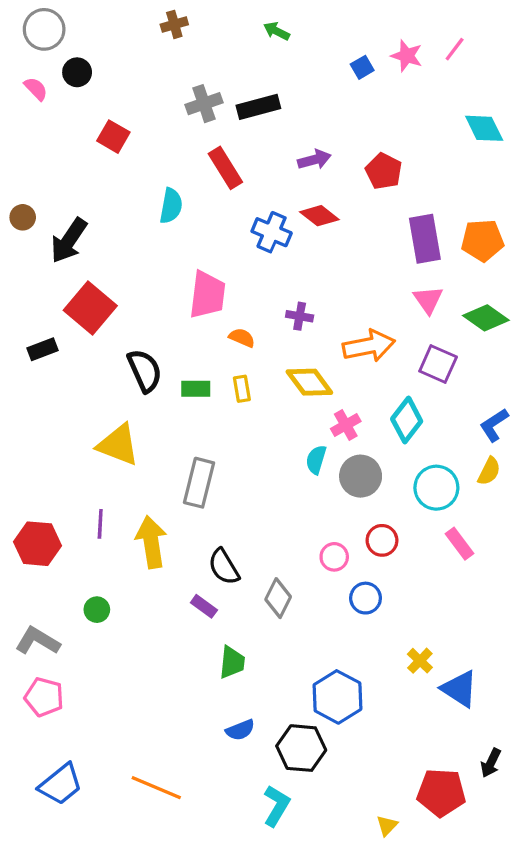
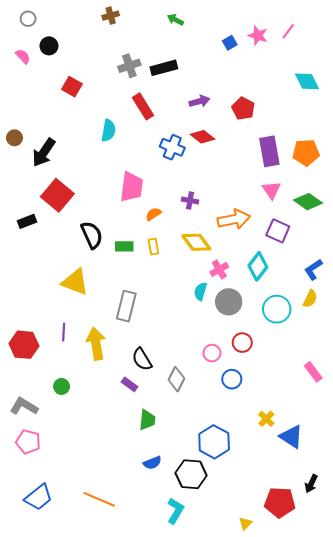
gray circle: (44, 29) -> (28, 19), size x0.6
orange semicircle: (242, 338) -> (153, 214), turned -56
pink rectangle: (459, 544) -> (313, 372), moved

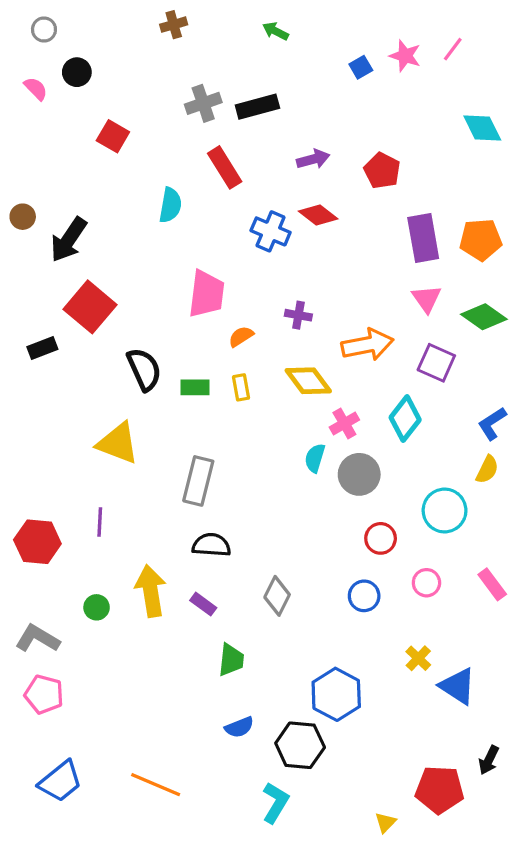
cyan circle: (277, 309) -> (445, 510), moved
yellow arrow: (96, 344) -> (151, 591), moved
pink circle: (212, 353) -> (426, 583), moved
black semicircle: (142, 359) -> (211, 545), moved, turned 125

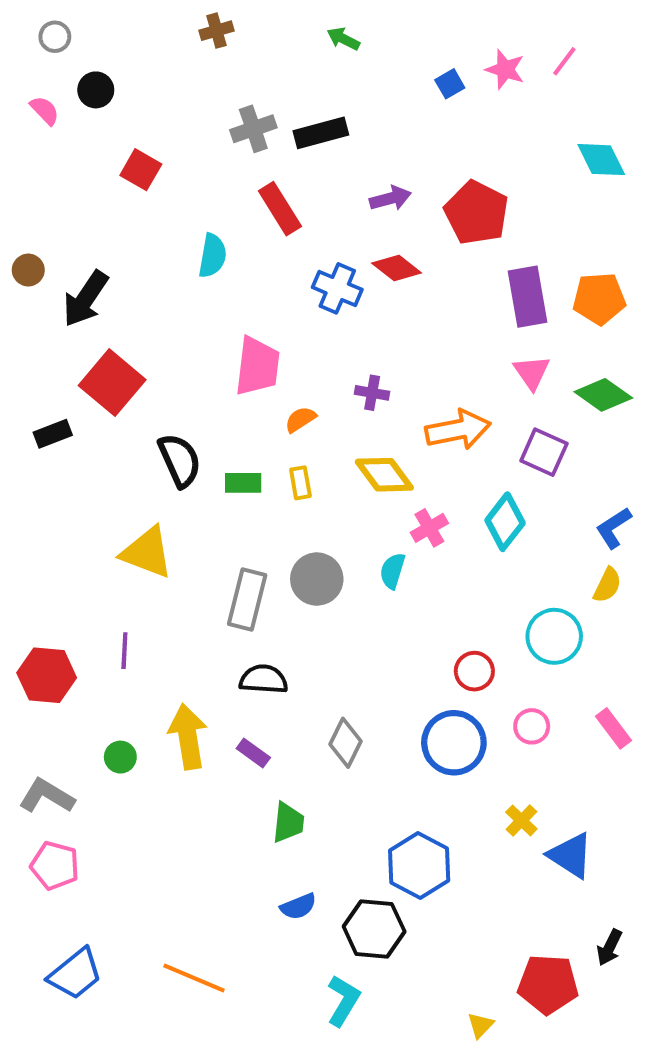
red pentagon: (382, 171) -> (476, 213), size x1.4
gray circle: (359, 474) -> (317, 579), moved
blue circle: (364, 596) -> (454, 743), size x1.6

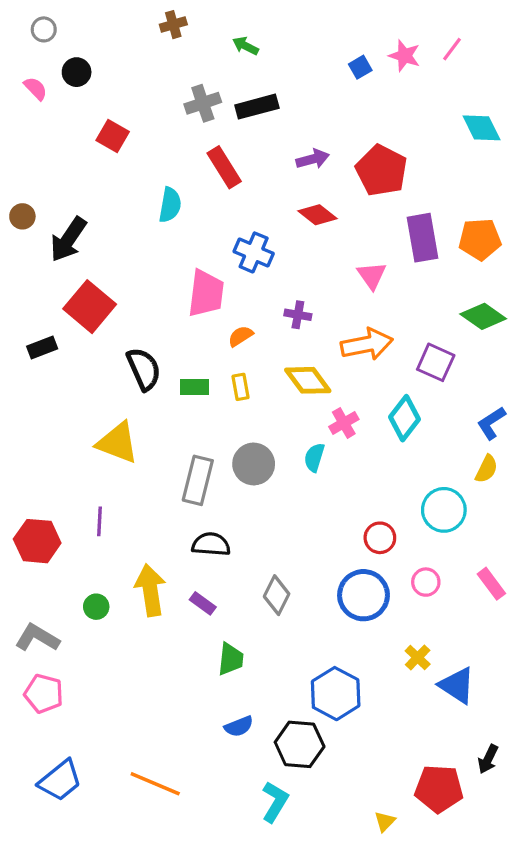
green arrow: (343, 39) -> (245, 46), moved
blue cross: (337, 288) -> (254, 252), moved
pink triangle: (532, 372) -> (372, 275), moved

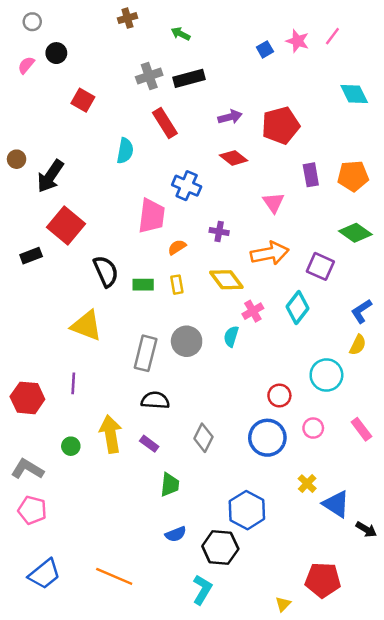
pink semicircle: (36, 88) -> (26, 65), turned -96
red pentagon: (382, 170) -> (281, 125), turned 30
purple rectangle: (423, 238) -> (311, 175), size x0.7
black arrow: (488, 759) -> (366, 529), moved, turned -85

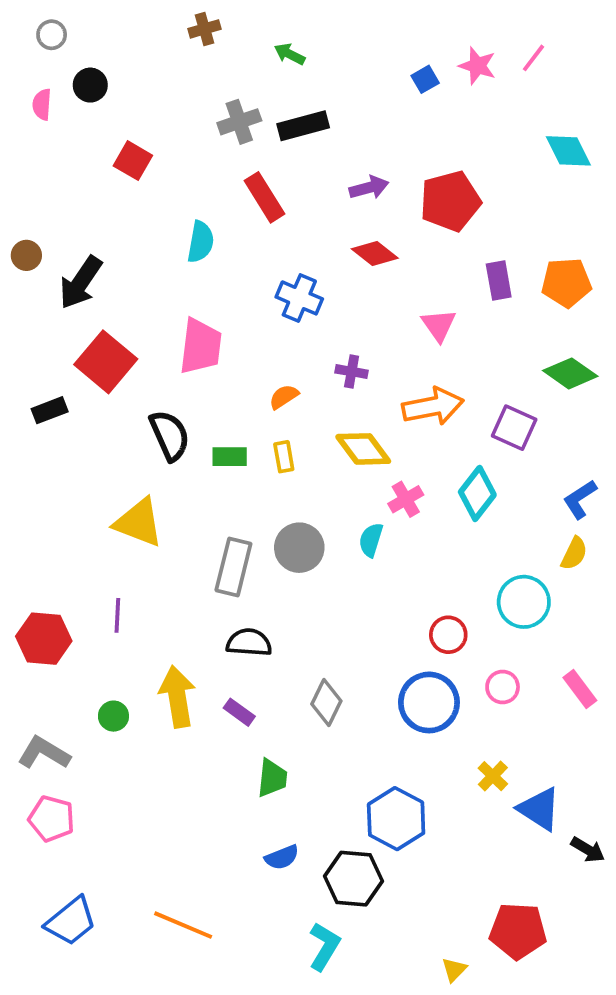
pink semicircle: (26, 65) -> (42, 104), turned -36
pink trapezoid: (152, 216) -> (201, 346), moved

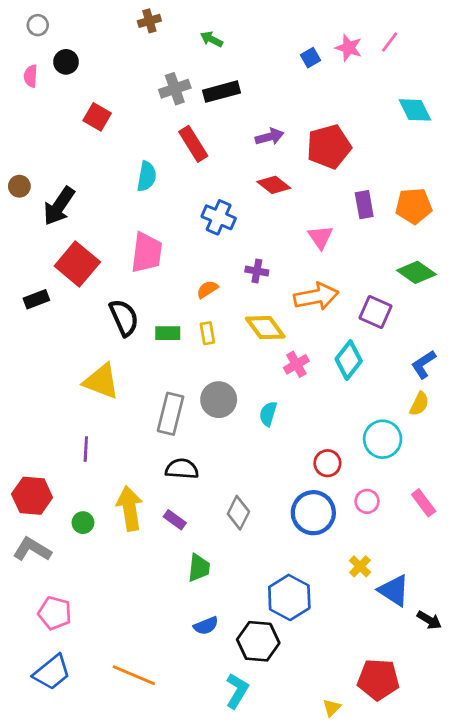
cyan semicircle: (371, 540) -> (268, 414), moved
red hexagon: (44, 639) -> (32, 496), moved
pink pentagon: (52, 819) -> (55, 613), moved

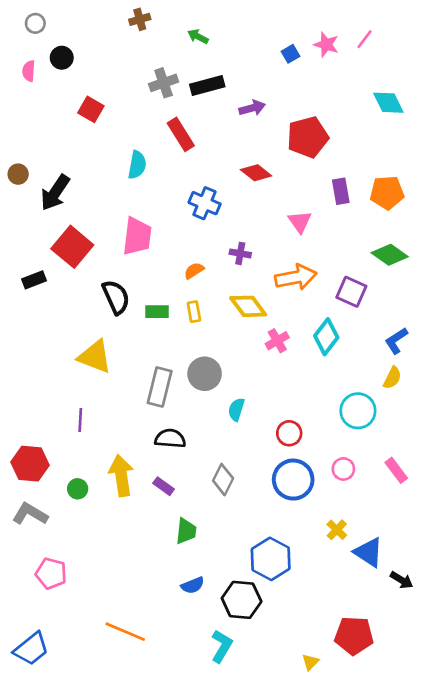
purple arrow: (270, 137) -> (252, 108), moved
cyan semicircle: (268, 414) -> (236, 409), moved
red circle: (327, 463) -> (289, 433), moved
blue trapezoid: (52, 672) -> (31, 649), moved

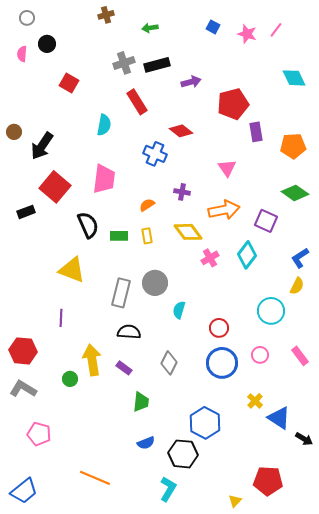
green arrow: (198, 37) -> (150, 28), turned -35
blue square: (290, 54) -> (213, 27), moved, turned -32
red diamond: (256, 173) -> (181, 131), moved
purple rectangle: (341, 191) -> (256, 132), moved
green circle: (78, 489) -> (70, 379), moved

